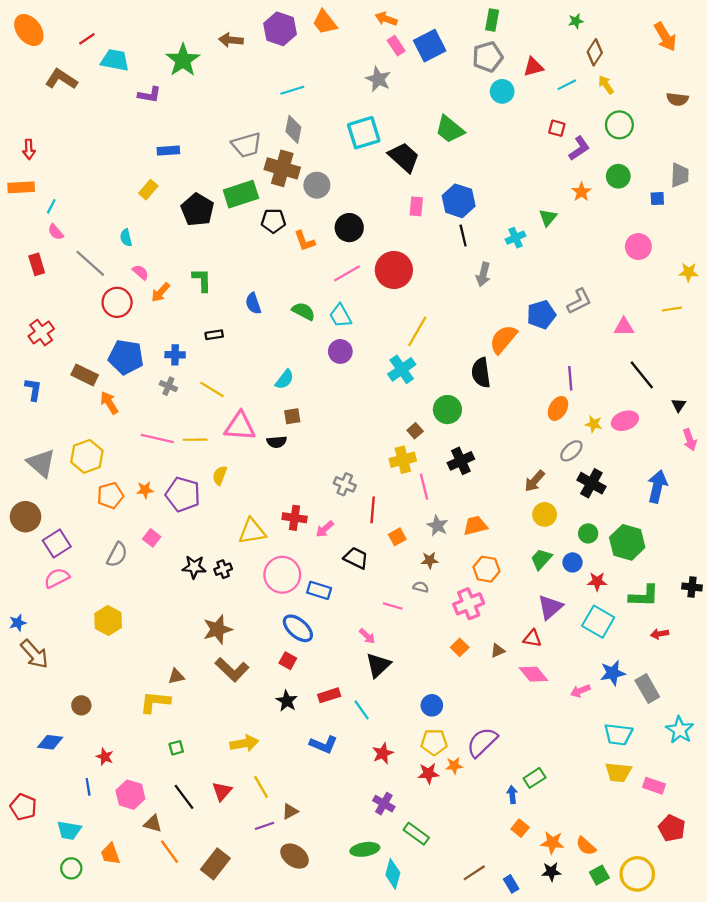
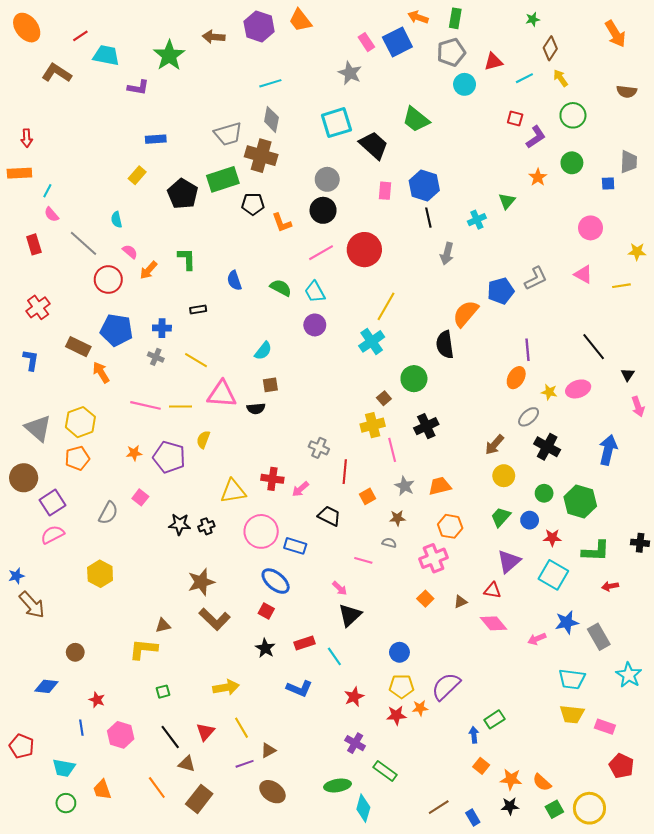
orange arrow: (386, 19) -> (418, 17), moved
gray circle: (317, 185) -> (327, 179), moved
pink triangle: (624, 327) -> (583, 274), moved, turned 30
orange pentagon: (110, 495) -> (77, 458), moved
brown triangle: (153, 824) -> (187, 764), moved

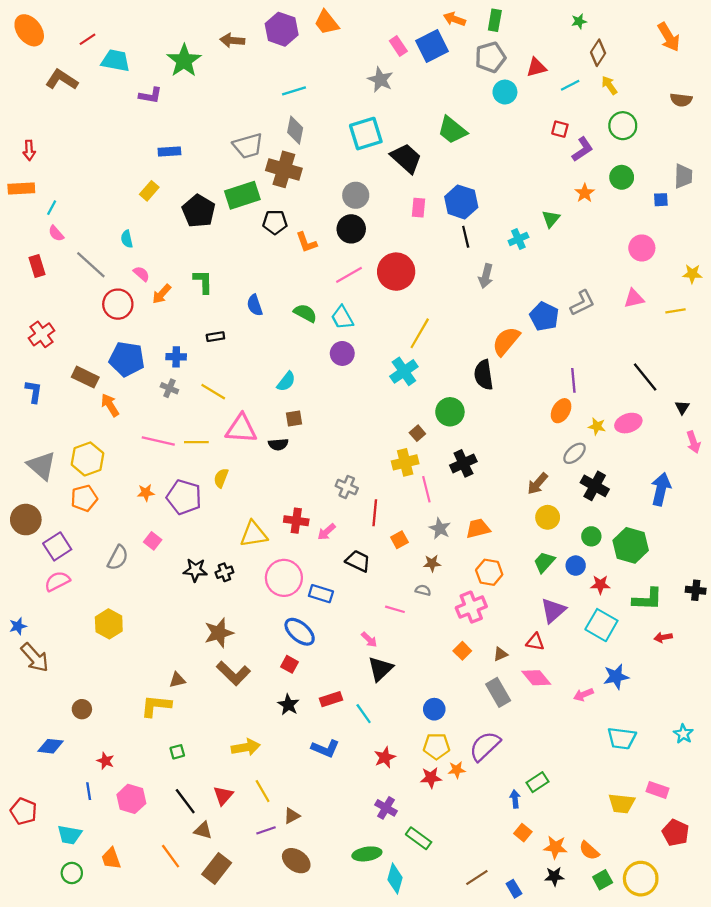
pink triangle: (583, 274) -> (634, 298), turned -42
blue pentagon: (501, 291) -> (544, 316), turned -30
gray rectangle: (599, 637) -> (498, 692), moved
cyan star: (629, 675) -> (683, 734), size x0.7
yellow trapezoid: (572, 714) -> (622, 803), moved

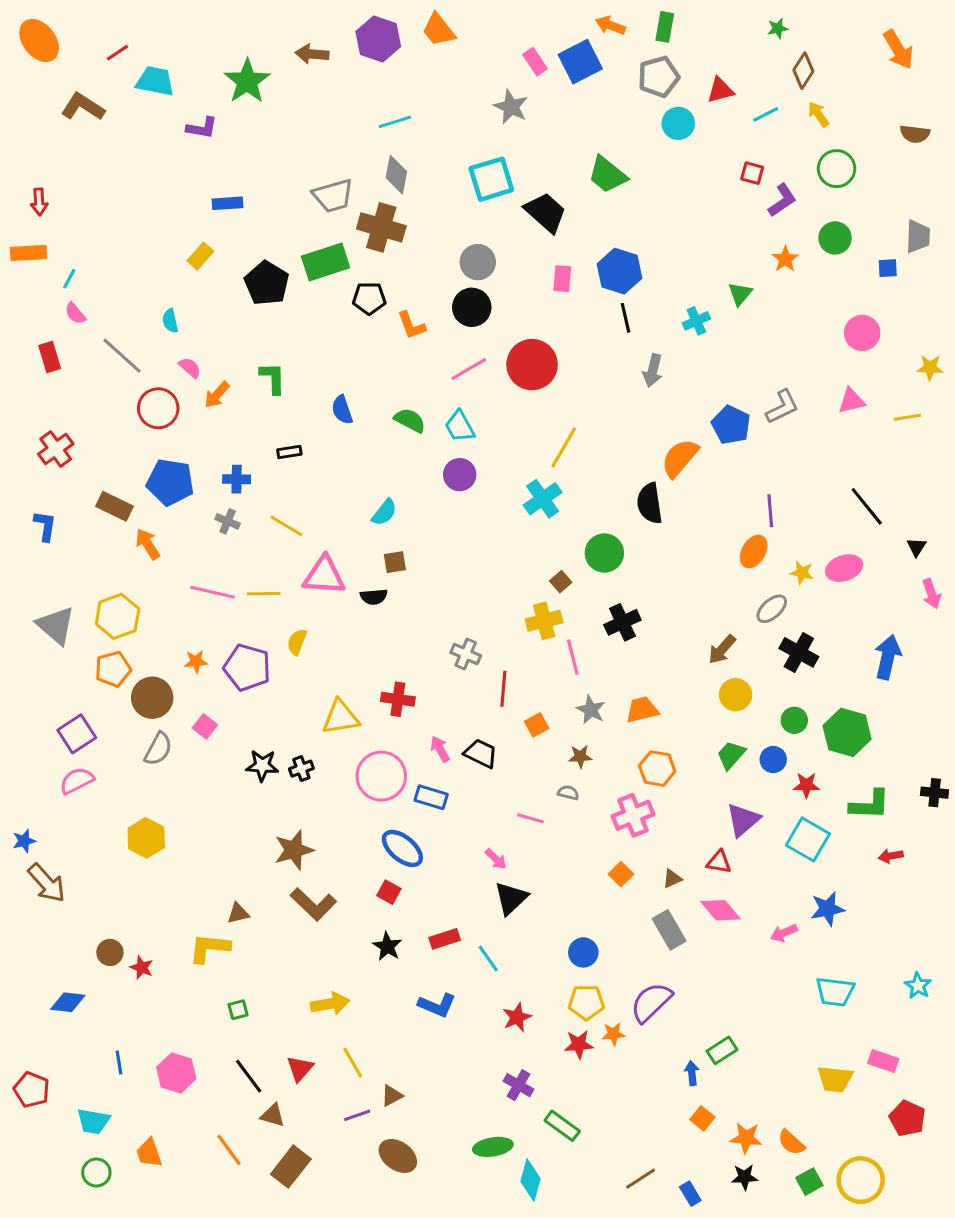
brown circle: (26, 520) -> (152, 698), moved
pink arrow: (327, 532) -> (440, 749), moved, turned 102
red star: (105, 761) -> (142, 968), moved

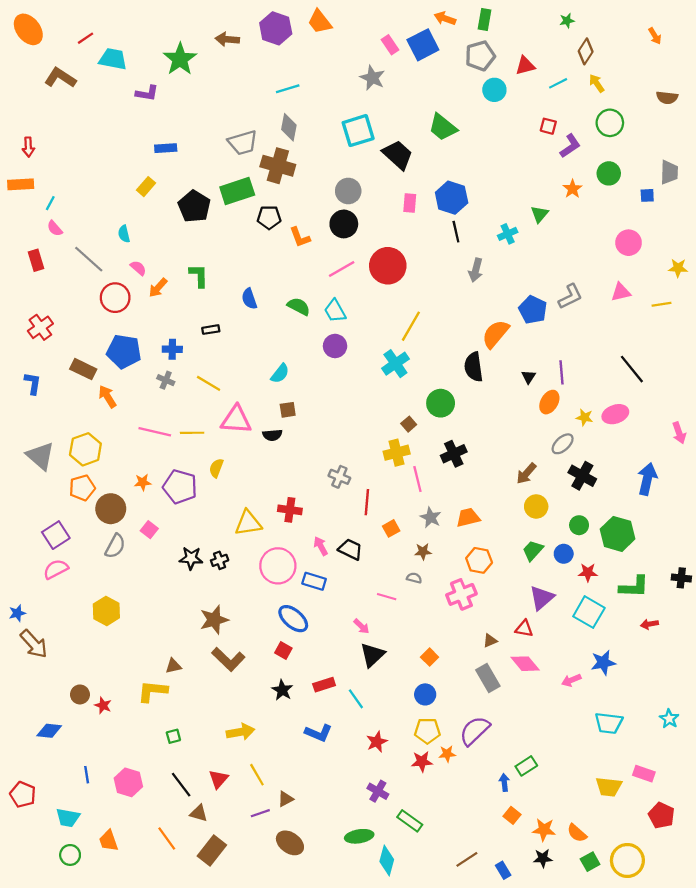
orange arrow: (898, 50) -> (655, 36), size x0.6
black triangle: (916, 547) -> (528, 377), moved
orange square: (621, 874) -> (430, 657), moved

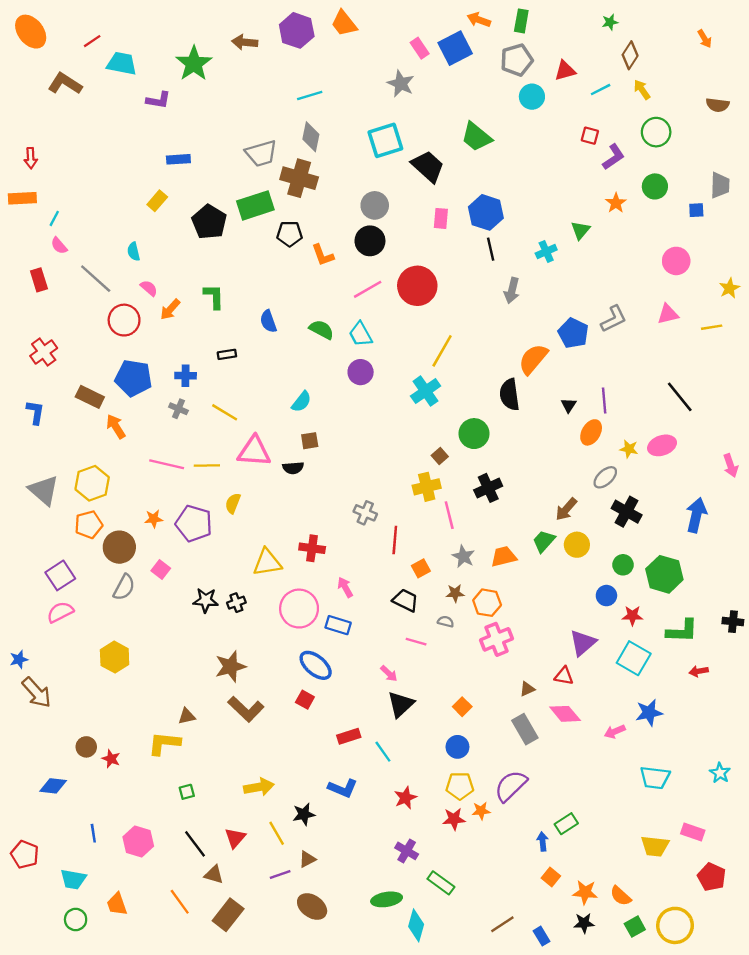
yellow star: (678, 268) -> (729, 288), turned -30
black trapezoid: (350, 549) -> (405, 600), moved
green trapezoid: (533, 550) -> (544, 541), moved
orange hexagon: (479, 560) -> (487, 603), moved
black star: (282, 690) -> (304, 814), moved, turned 30

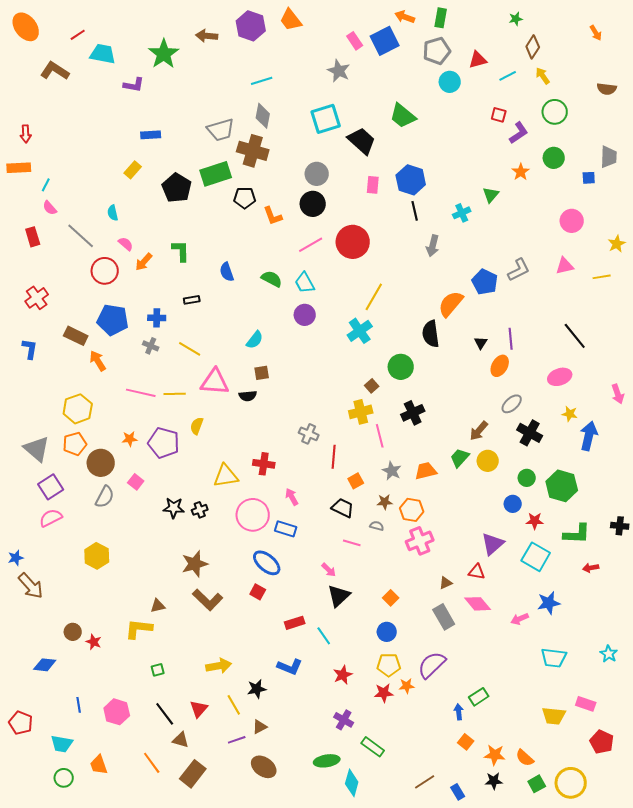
yellow star: (629, 449) -> (570, 414), moved
gray triangle: (44, 490) -> (37, 449), moved

